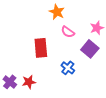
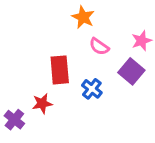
blue cross: (68, 68) -> (92, 89), moved
red star: (29, 82) -> (42, 104), moved

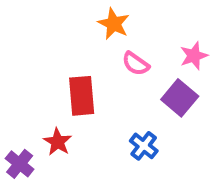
blue cross: (92, 89) -> (144, 146), moved
red star: (42, 104) -> (58, 142), turned -30

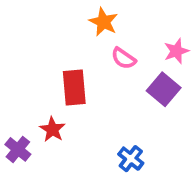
blue cross: (144, 146) -> (131, 159), moved

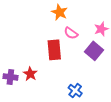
red rectangle: (74, 87) -> (54, 50), moved
purple cross: (18, 149) -> (10, 77), moved, turned -32

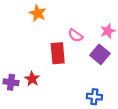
orange star: (59, 12) -> (38, 13), moved
blue cross: (75, 91) -> (94, 97), moved, turned -32

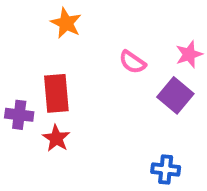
red rectangle: (58, 53) -> (56, 93), moved
purple cross: (11, 82) -> (19, 115), moved

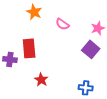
pink semicircle: (132, 62) -> (62, 24), moved
red star: (56, 138) -> (41, 80), moved

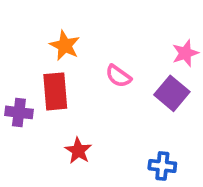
orange star: (34, 12) -> (65, 45), moved
pink semicircle: (62, 24) -> (118, 76), moved

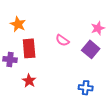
orange star: (65, 45) -> (18, 24), moved
red star: (78, 151) -> (29, 81), moved

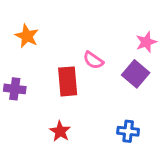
red rectangle: (29, 48) -> (68, 81), moved
red star: (29, 81) -> (60, 131), moved

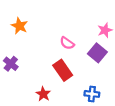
red rectangle: (68, 81) -> (63, 70), moved, turned -30
purple cross: (15, 89) -> (11, 64), turned 32

